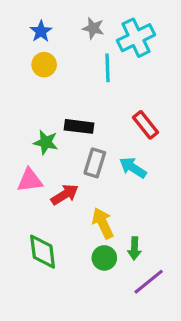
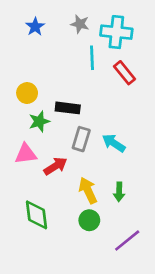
cyan cross: (136, 38) -> (116, 32), turned 32
yellow circle: (44, 65) -> (27, 93), moved
red rectangle: (146, 125) -> (124, 73), moved
green star: (46, 142) -> (39, 121), turned -30
green arrow: (134, 248) -> (119, 192), moved

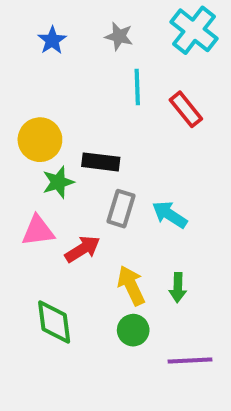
cyan cross: (116, 32) -> (194, 30), moved, turned 32
yellow circle: (27, 93) -> (40, 140), size x1.4
purple line: (127, 241) -> (190, 361), turned 36

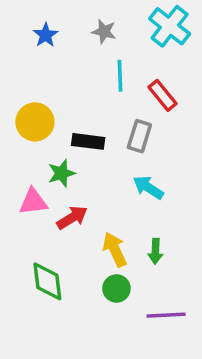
green star: (58, 182) -> (62, 173), moved
gray rectangle: (121, 209) -> (139, 136), moved

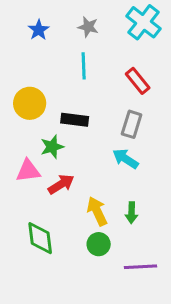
cyan line: (120, 76) -> (84, 66), moved
gray rectangle: (139, 136) -> (132, 124), moved

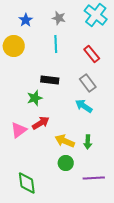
yellow circle: (30, 103) -> (14, 46), moved
gray rectangle: (132, 124) -> (88, 83), turned -54
pink triangle: (28, 171) -> (19, 130), moved, turned -30
yellow arrow: (97, 211) -> (65, 141), turned -42
green diamond: (40, 238) -> (27, 183), moved

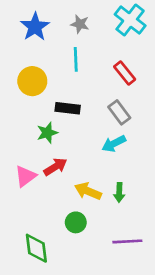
blue star: (26, 20) -> (35, 27), size x1.5
yellow circle: (14, 46) -> (32, 81), moved
cyan arrow: (84, 106) -> (114, 144), turned -60
green circle: (66, 163) -> (76, 222), moved

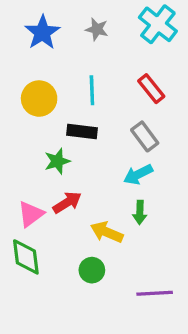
cyan line: (76, 59) -> (92, 90), moved
green arrow: (119, 193) -> (140, 212), moved
green diamond: (36, 248) -> (26, 257), moved

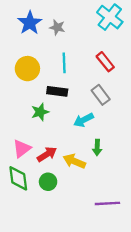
gray star: (97, 29) -> (57, 27), moved
cyan arrow: (138, 174) -> (83, 120), moved
red arrow: (67, 202) -> (47, 154), moved
green circle: (92, 270) -> (48, 182), moved

